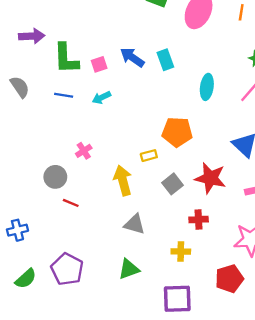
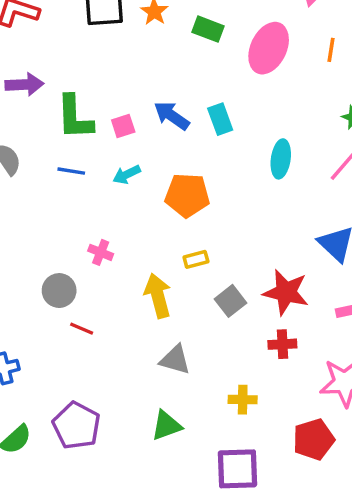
orange pentagon: (177, 132) -> (187, 195), moved
pink cross: (84, 151) -> (101, 252), turned -35
red cross: (199, 219) -> (282, 344), moved

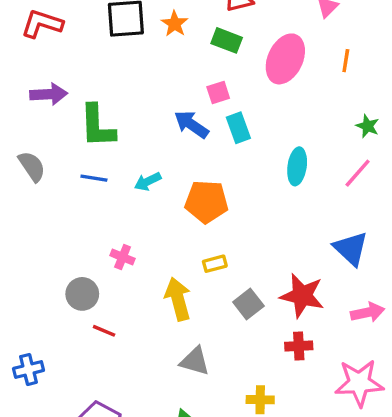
pink square: (123, 126) -> (218, 93), moved

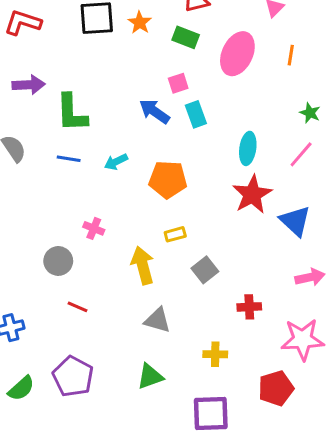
red star: (302, 296) -> (252, 194), moved, turned 30
red line: (104, 331) -> (77, 307), moved

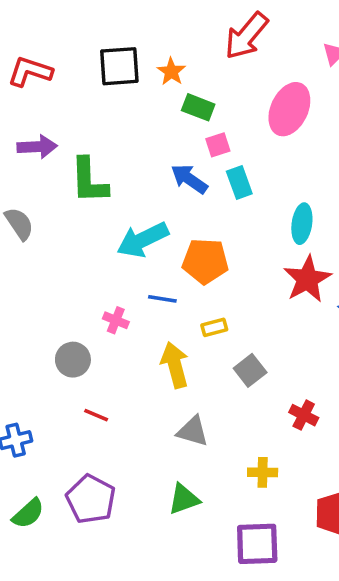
green rectangle: (186, 37) -> (198, 107), moved
blue line: (69, 159) -> (162, 299), moved
cyan arrow: (116, 162) -> (143, 240), size x1.8
red cross: (249, 307) -> (304, 415), turned 30

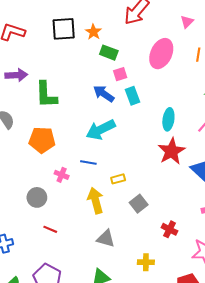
cyan arrow: (143, 240) -> (101, 130), moved
orange pentagon: (205, 261) -> (42, 140), moved

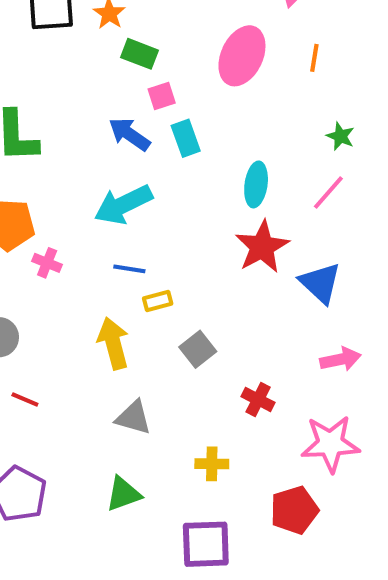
blue line: (88, 163) -> (129, 269), moved
pink cross: (62, 175) -> (47, 263), moved

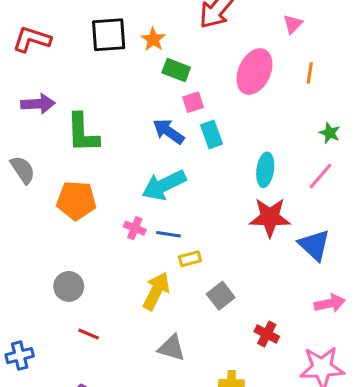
red star: (262, 247) -> (270, 217), turned 30
pink cross: (47, 263) -> (135, 228), moved
yellow arrow: (113, 343) -> (156, 291), turned 42

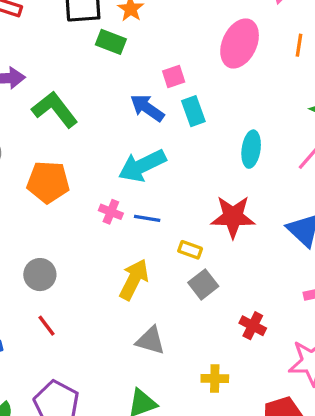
green rectangle: (176, 70) -> (111, 42), moved
green L-shape: (83, 133) -> (55, 110), turned 144
red star: (270, 217) -> (233, 217), moved
yellow rectangle: (190, 259) -> (190, 250), moved, turned 35
red line: (89, 334) -> (46, 326), moved, turned 30

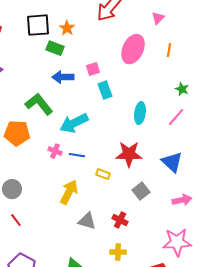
blue arrow: (147, 108) -> (63, 77), moved, turned -35
green L-shape: (55, 110) -> (39, 104), moved
gray square: (203, 284) -> (141, 191), moved
red cross: (253, 326) -> (120, 220), moved
gray triangle: (150, 341) -> (87, 221), moved

